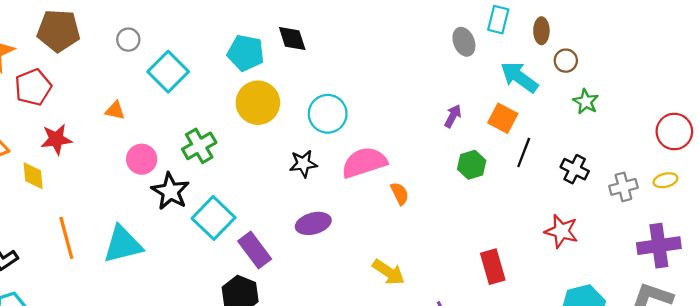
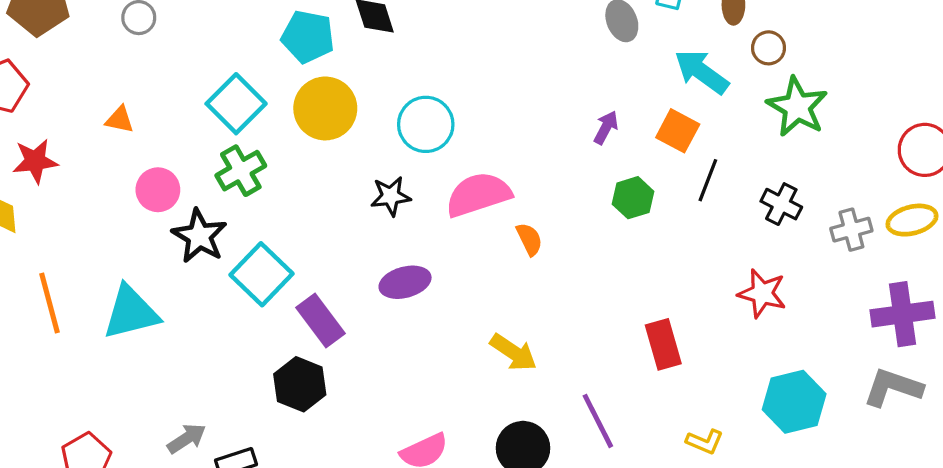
cyan square: (168, 72) -> (236, 104), moved
green star: (586, 102) -> (797, 107), size x1.6
yellow ellipse: (665, 180) -> (912, 220), size x1.4

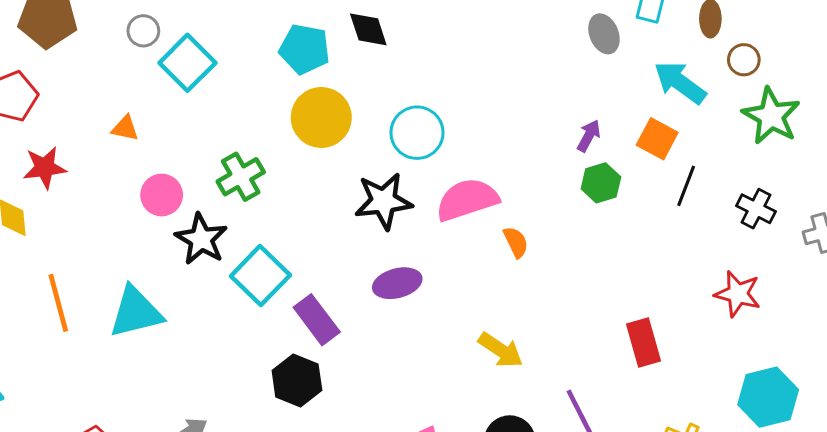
cyan square: (236, 104) -> (187, 63), moved
black star: (391, 196) -> (384, 201), size x1.5
green hexagon: (633, 198) -> (601, 183), moved

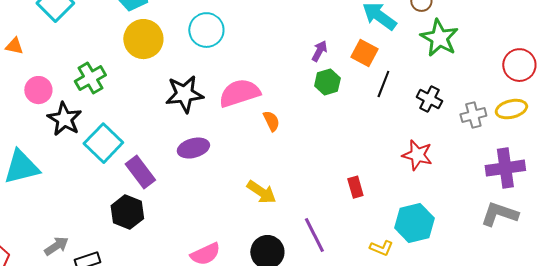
cyan circle: (417, 133) -> (206, 30), moved
red rectangle: (643, 342) -> (355, 187), size x0.7
cyan hexagon: (768, 397) -> (414, 223), moved

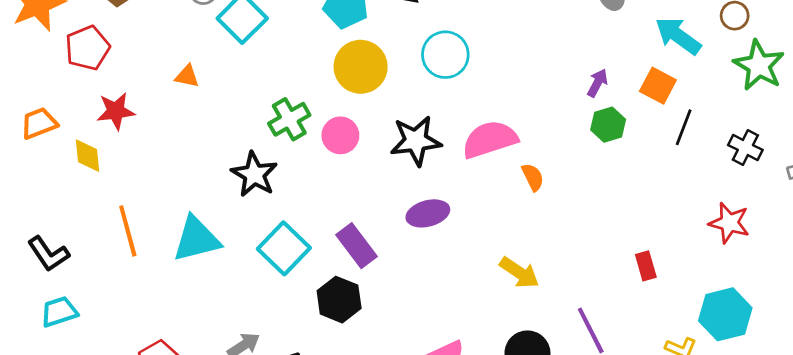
pink circle: (38, 90) -> (340, 135), moved
cyan square: (103, 143) -> (284, 248), moved

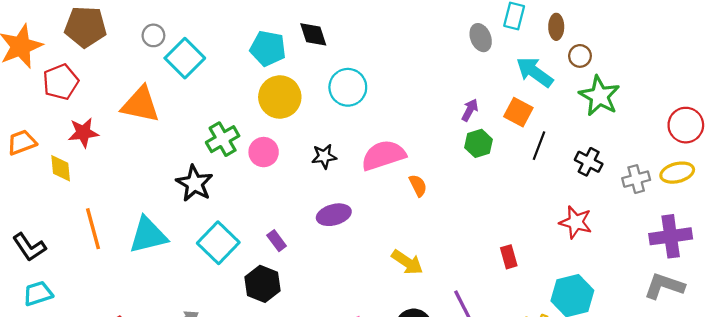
orange triangle: (187, 76) -> (141, 105), size x2.0
black star: (416, 141) -> (324, 156), size x0.6
purple rectangle: (357, 246) -> (277, 241), size x0.6

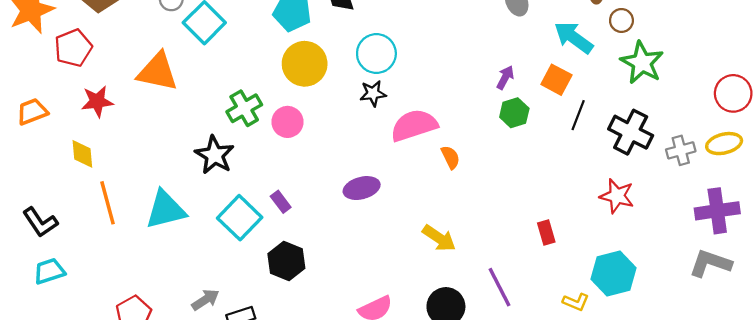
black star: (324, 156) -> (373, 93), moved
black cross: (589, 162) -> (631, 132), size x1.5
yellow diamond: (61, 168) -> (82, 154), moved
purple rectangle: (277, 241) -> (281, 202), moved

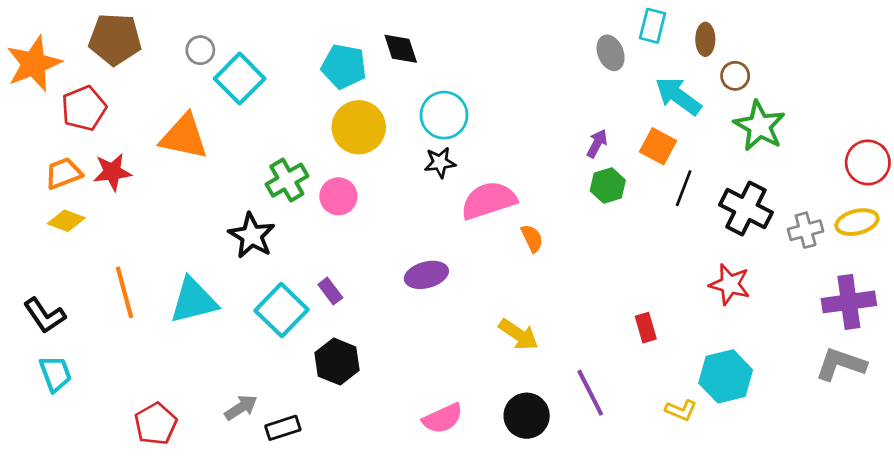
orange trapezoid: (32, 112) -> (64, 173), moved
yellow diamond: (82, 154) -> (66, 221), moved, turned -64
cyan trapezoid: (49, 271) -> (55, 374), turned 88

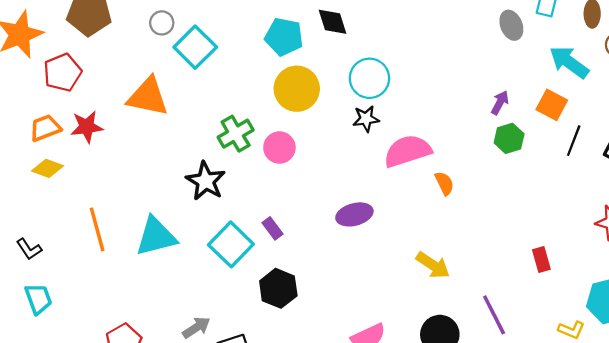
black L-shape: (45, 315) -> (29, 249), size x0.7

